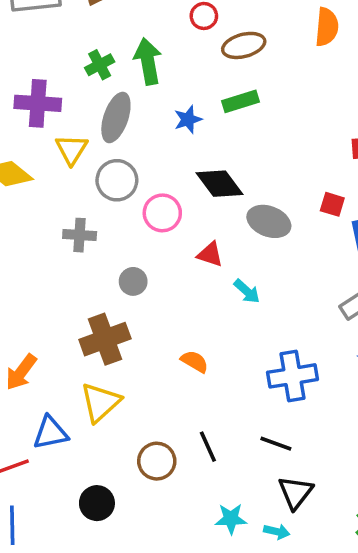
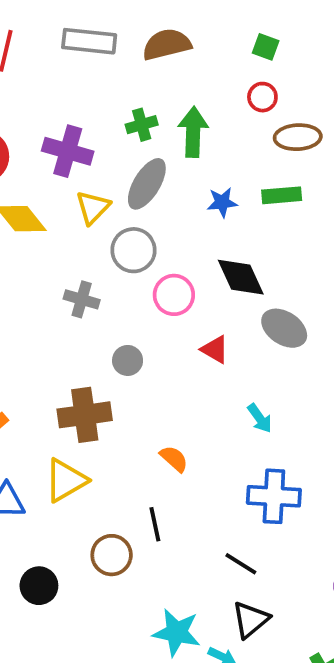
cyan arrow: (247, 291) -> (260, 418), moved
black line: (208, 447) -> (155, 524), moved
cyan star: (231, 519) -> (177, 633), size x1.4

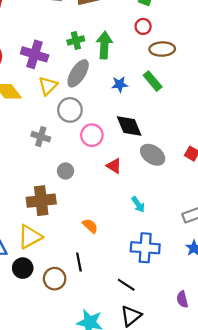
green rectangle: (282, 195) -> (153, 81), turned 54
black circle: (39, 586) -> (23, 268), moved

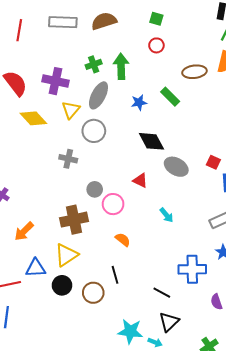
brown ellipse: (162, 49) -> (194, 72), moved
pink circle: (92, 135) -> (113, 204), moved
blue cross: (145, 248) -> (192, 269), moved

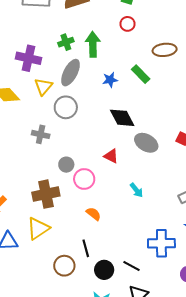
black circle: (62, 285) -> (104, 270), moved

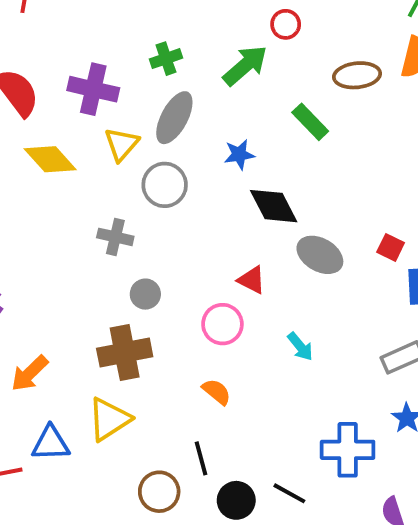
green arrow: (93, 44) -> (245, 65), moved, turned 50
blue star: (110, 80) -> (239, 154), moved
gray circle: (66, 165) -> (145, 294), moved
pink circle: (84, 179) -> (222, 324), moved

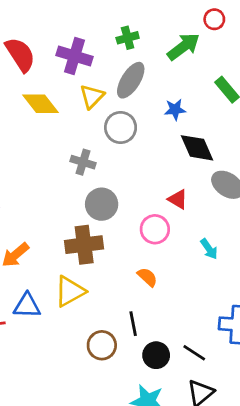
gray circle: (145, 294) -> (102, 204), size x1.5

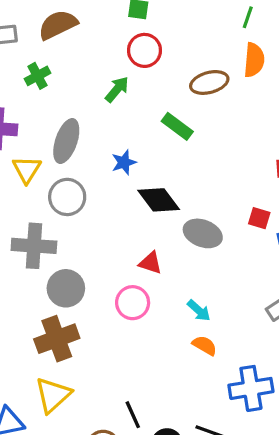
red circle: (214, 19) -> (144, 50), size x1.4
green cross: (128, 38) -> (37, 76), moved
green arrow: (183, 47) -> (117, 89), size x0.7
gray cross: (83, 162) -> (34, 246), size x1.5
orange semicircle: (147, 277) -> (205, 345), moved

